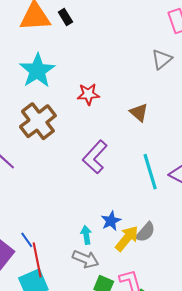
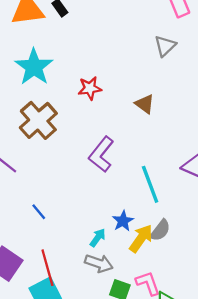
cyan line: (150, 172) -> (150, 184), moved
cyan arrow: (86, 235) -> (98, 238), turned 48
blue line: (27, 240) -> (39, 212), moved

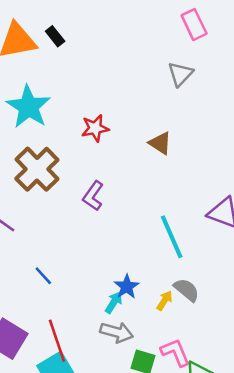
purple L-shape: (101, 154) -> (93, 196), moved, size x0.7
blue star: (123, 221) -> (127, 287), moved
gray semicircle: (160, 230) -> (186, 290), turned -85
yellow arrow: (141, 238) -> (164, 301), size x0.6

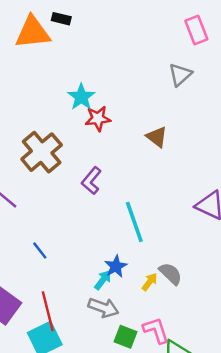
black rectangle: (55, 36) -> (61, 19), moved, turned -42
cyan star: (28, 107) -> (81, 97), moved, size x0.7
cyan line: (172, 237) -> (134, 222), moved

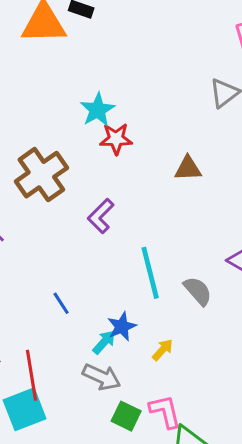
brown triangle: (157, 137) -> (188, 168), turned -45
blue line: (40, 251) -> (61, 303), moved
gray semicircle: (171, 274) -> (198, 291), moved

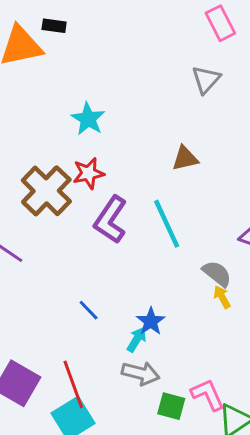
red star: (116, 139) -> (88, 173), moved
purple L-shape: (101, 216) -> (111, 220), size x1.4
cyan line: (150, 273) -> (167, 224), moved
yellow arrow: (163, 350) -> (222, 297), moved, turned -60

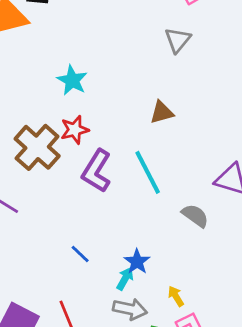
yellow arrow: (222, 297) -> (176, 296), moved

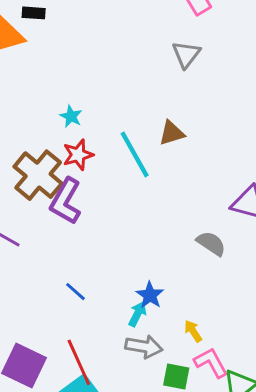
cyan star: (72, 80) -> (71, 116), moved, size x0.7
purple L-shape: (97, 171) -> (66, 201), moved
cyan line: (148, 172) -> (135, 154), moved
blue line: (80, 254) -> (75, 292), moved

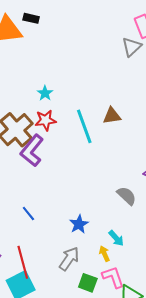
gray triangle: (186, 54) -> (132, 47), moved
cyan arrow: (137, 314) -> (116, 238), moved, turned 102
gray arrow: (144, 347) -> (69, 259), turned -75

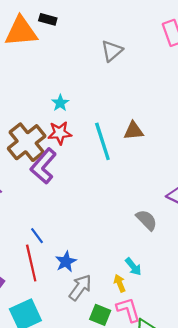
gray triangle: (132, 47) -> (112, 51), moved
blue star: (79, 224) -> (66, 262), moved
red line: (23, 262) -> (31, 263), moved

